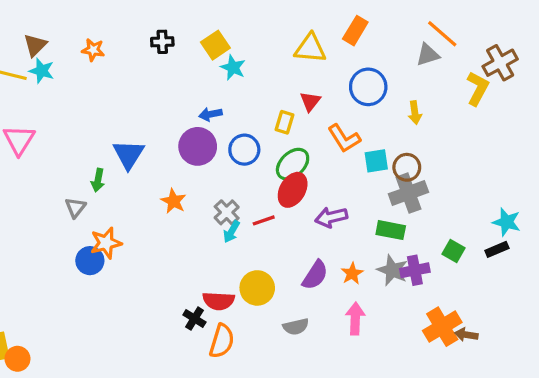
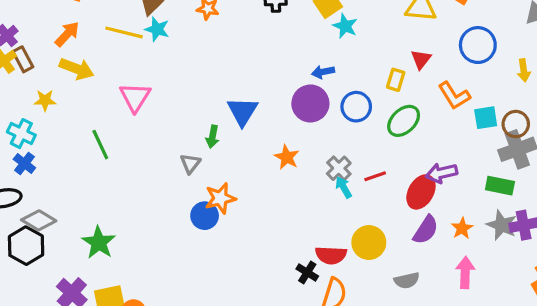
red ellipse: (293, 190) -> (421, 192), moved
cyan arrow: (231, 232) -> (344, 187), turned 120

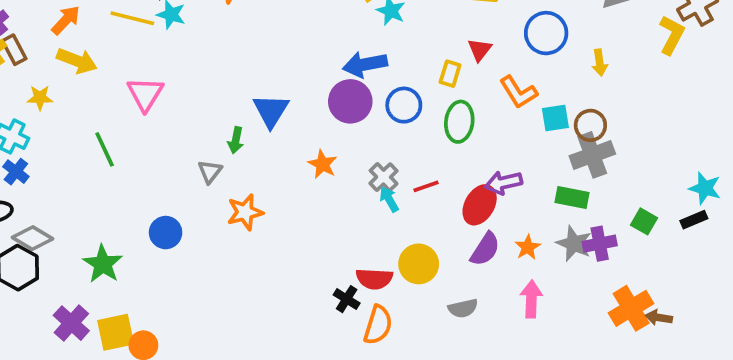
blue arrow: (323, 72) -> (365, 64), size x1.6
green ellipse: (404, 121) -> (459, 122), turned -40
blue circle: (205, 216) -> (166, 233), moved

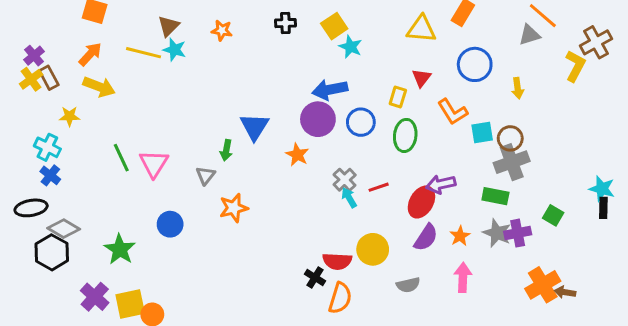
pink triangle: (145, 94) -> (154, 164), moved
orange star: (323, 164) -> (297, 155), moved
black rectangle: (694, 220) -> (603, 208), moved, turned -66

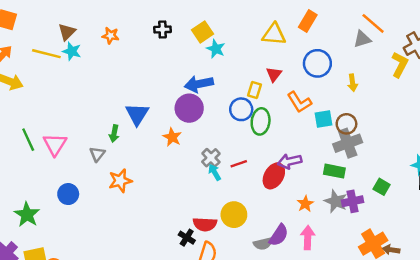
blue circle: (361, 122) -> (241, 109), moved
purple semicircle: (426, 238) -> (279, 235), moved

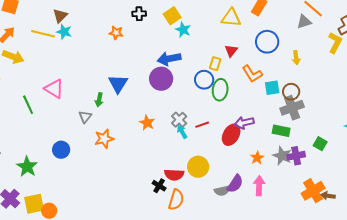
orange star: (111, 36) -> (116, 33), moved
orange star: (172, 137) -> (147, 123), moved
pink triangle: (55, 144) -> (54, 89), moved, turned -30

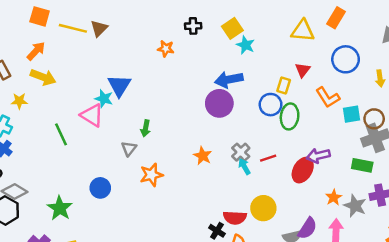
cyan star: (64, 32) -> (104, 99), moved
yellow line: (43, 34) -> (73, 28), moved
blue triangle: (118, 84) -> (119, 86), moved
gray star: (282, 156) -> (355, 206), moved

